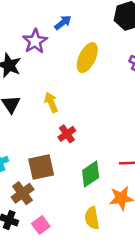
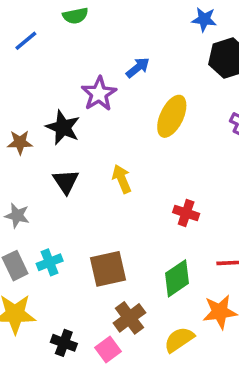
red cross: (67, 134) -> (186, 213), moved, turned -36
brown cross: (23, 193) -> (129, 318), moved
yellow semicircle: (92, 218) -> (179, 340), turned 65

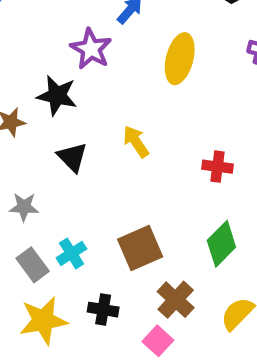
black cross: (64, 343) -> (103, 310), moved

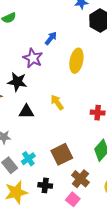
black triangle: (72, 157) -> (26, 112), turned -42

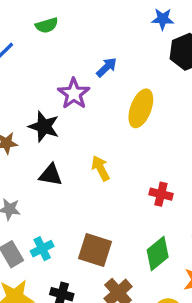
brown square: (62, 154) -> (95, 250), turned 35

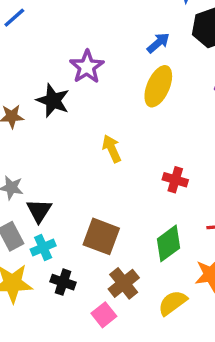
blue arrow: (107, 67) -> (158, 43), moved
black triangle: (51, 175) -> (39, 211), moved, turned 50
cyan cross: (42, 249) -> (43, 247), moved

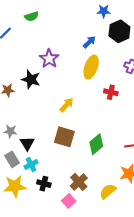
yellow arrow: (112, 149) -> (67, 105), turned 70
red cross: (175, 180) -> (111, 92), moved
brown square: (101, 236) -> (64, 137), moved
green diamond: (169, 243) -> (96, 144), moved

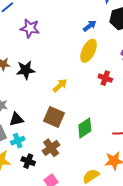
purple star: (49, 59) -> (30, 28), moved, turned -30
black star: (31, 79) -> (26, 70), moved, turned -30
black triangle: (27, 143) -> (16, 119), turned 42
brown cross: (79, 182) -> (51, 148), moved

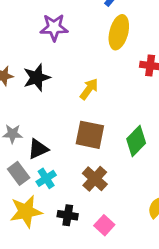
purple star: (30, 28) -> (54, 27), moved
black cross: (28, 161) -> (68, 215), moved

